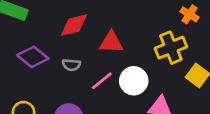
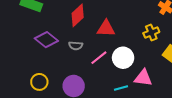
red diamond: (74, 25) -> (78, 15), turned -30
yellow cross: (171, 48) -> (151, 33), size x0.7

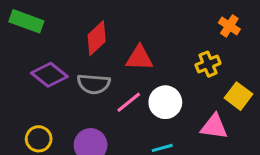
gray semicircle: (76, 46) -> (94, 84), size x1.5
pink triangle: (143, 78) -> (214, 127), moved

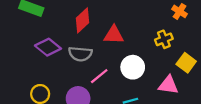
pink line: (129, 102) -> (99, 76), moved

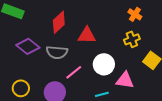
orange cross: (180, 11) -> (135, 14), moved
pink triangle: (168, 85) -> (125, 80), moved

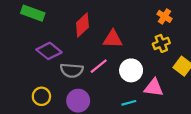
gray semicircle: (57, 52) -> (72, 70), moved
pink line: (74, 72) -> (99, 66), moved

